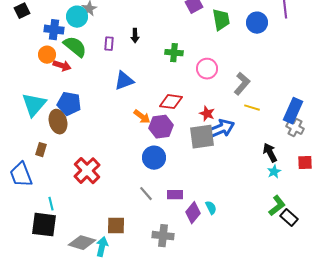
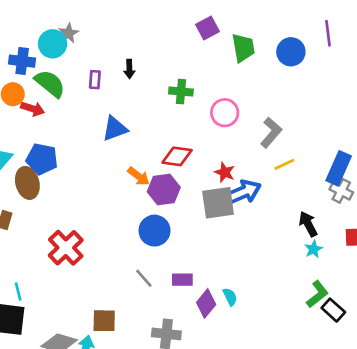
yellow line: (252, 108) -> (284, 164), turned -42

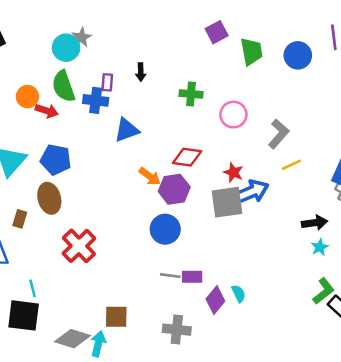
blue cross: (22, 61) -> (96, 100), moved
green semicircle: (50, 84) -> (63, 86), turned -148
brown ellipse: (27, 183) -> (49, 198), moved
black arrow: (308, 224) -> (315, 223), turned 110
gray line: (144, 278) -> (170, 276), moved, turned -42

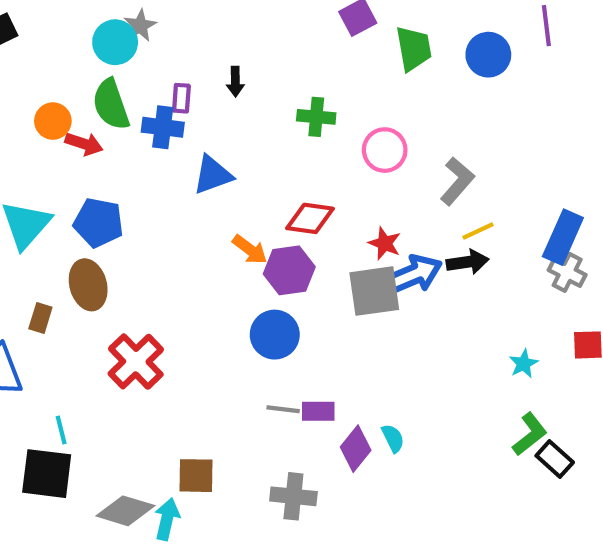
black arrow: (315, 223) -> (468, 262), moved

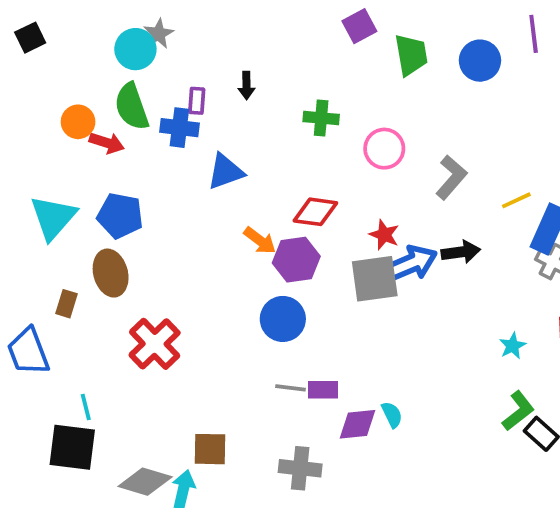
yellow line: (478, 231) -> (516, 200), moved
purple diamond: (356, 449) -> (357, 424), turned 45

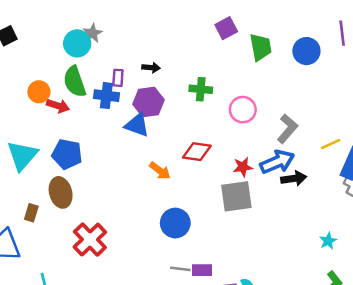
black arrow: (246, 85) -> (151, 68), turned -84
blue triangle: (225, 172) -> (137, 125), turned 40
red star: (384, 235) -> (243, 167), turned -30
purple hexagon: (296, 260) -> (148, 102), moved
blue arrow: (411, 263) -> (277, 162), moved

